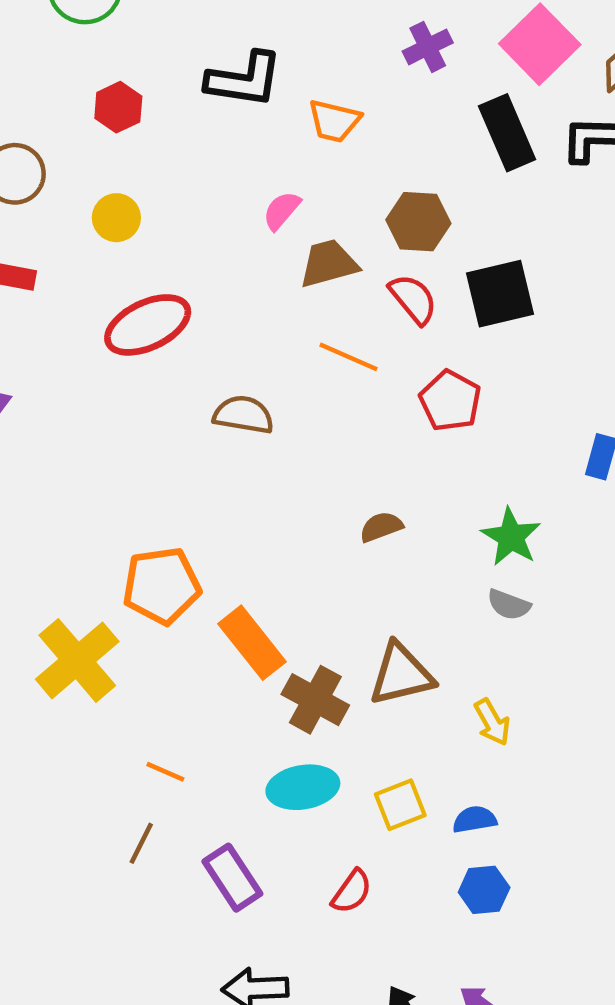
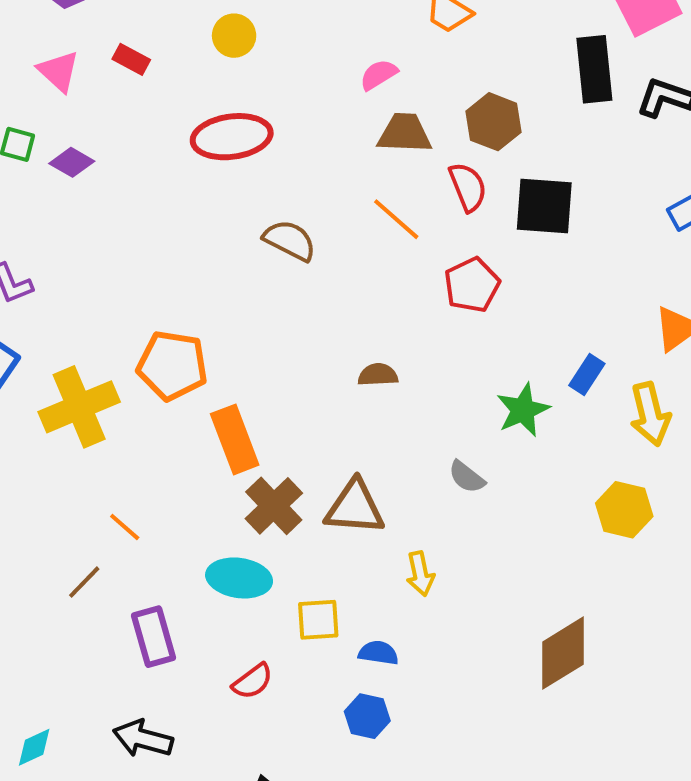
green star: (511, 537) -> (523, 410), moved

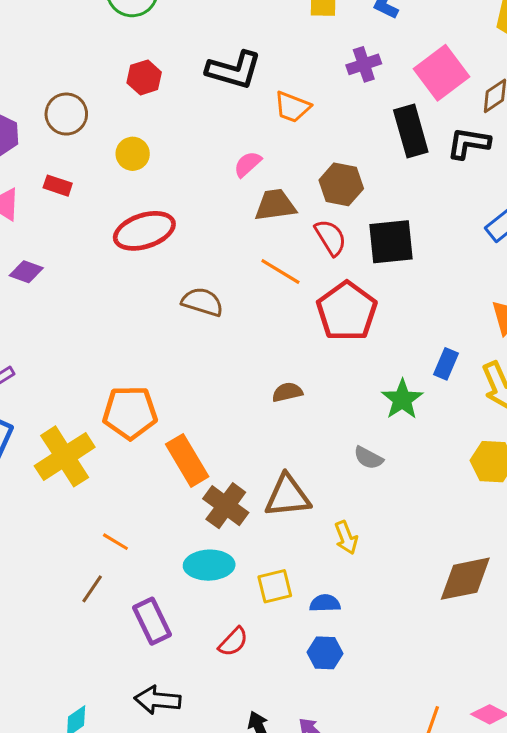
red pentagon: (472, 285) -> (347, 311), size x1.4
brown diamond: (563, 653) -> (465, 579), turned 30

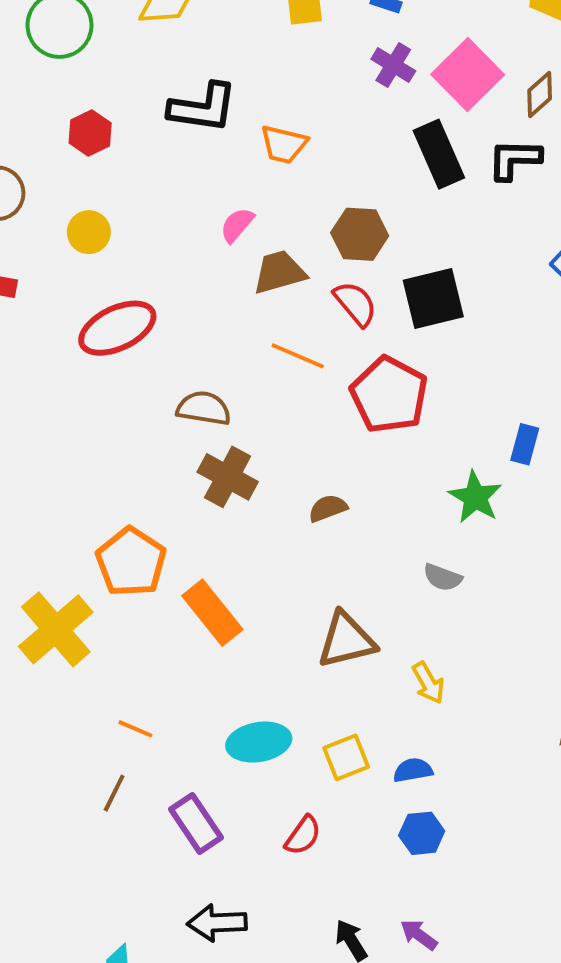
purple cross: (364, 64) -> (393, 65), moved, turned -32
orange pentagon: (130, 413) -> (131, 562), turned -30
brown cross: (226, 506) -> (228, 477), moved

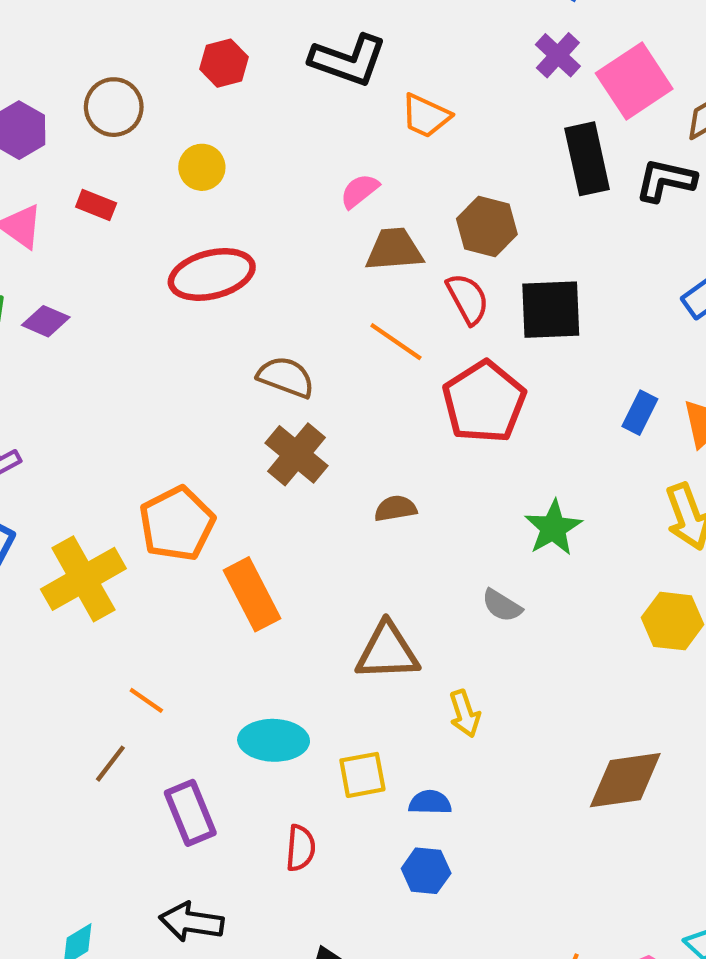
blue rectangle: (525, 444) -> (640, 413), moved
red semicircle: (303, 835) -> (300, 848), turned -42

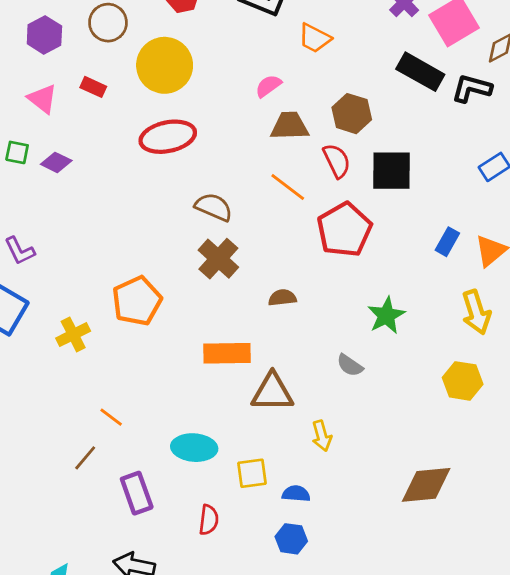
black rectangle: (587, 159) -> (420, 72), turned -51
yellow circle: (202, 167) -> (165, 65), size x1.8
yellow cross: (83, 579) -> (73, 335), size x0.6
orange rectangle: (252, 594) -> (227, 353), moved, turned -66

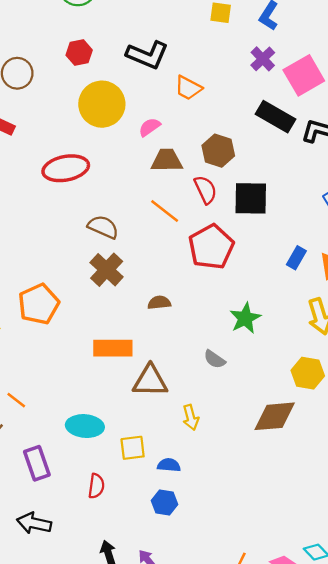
yellow circle: (165, 65) -> (102, 104), moved
brown diamond: (426, 485) -> (275, 416), moved

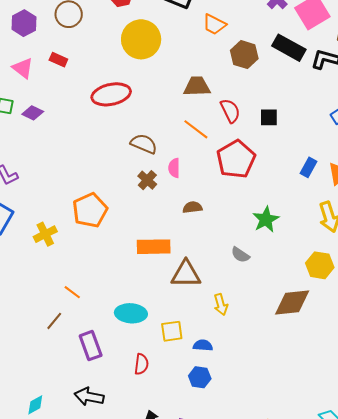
pink semicircle: (149, 127) -> (174, 168), moved, turned -54
brown hexagon: (218, 151) -> (244, 55), moved
black square: (251, 198) -> (269, 117), size x0.6
brown cross: (107, 270) -> (147, 180), size x0.7

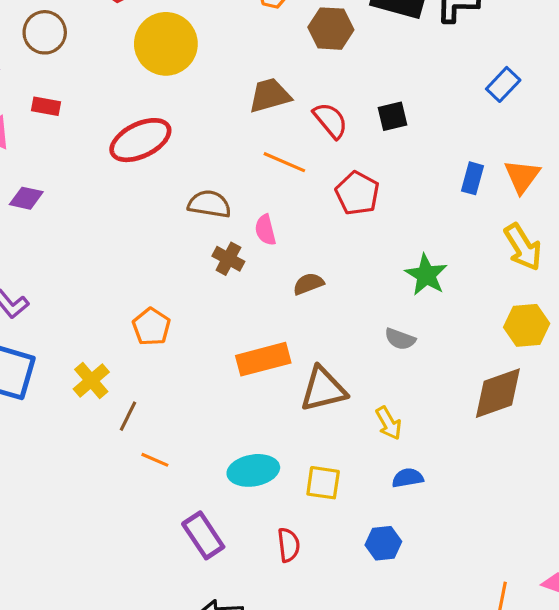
red pentagon: (236, 159) -> (357, 193), size x0.7
orange pentagon: (90, 210) -> (151, 327), size x0.7
brown line: (54, 321) -> (128, 416), moved
yellow square: (172, 331) -> (323, 483), turned 30
blue semicircle: (203, 345) -> (408, 478), moved

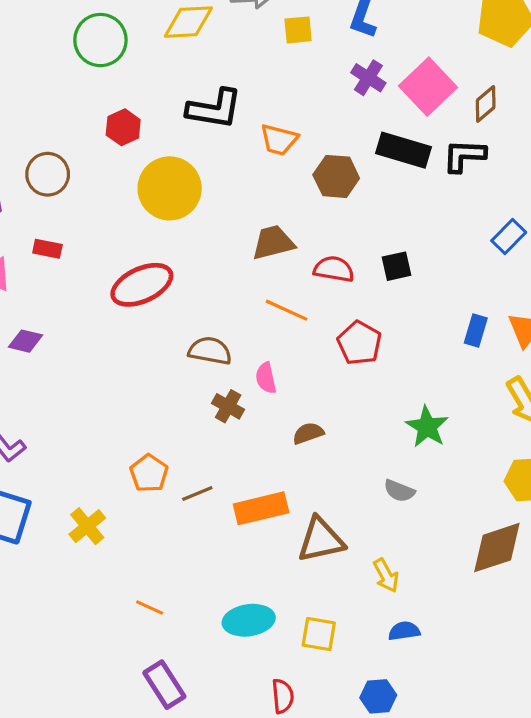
red semicircle: (330, 120) -> (334, 269), turned -42
brown line: (128, 416) -> (197, 494), moved, turned 40
purple rectangle: (203, 535) -> (164, 685), moved

